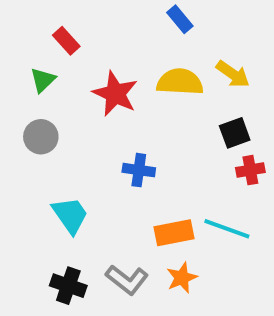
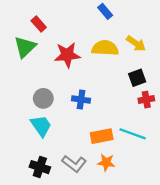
green triangle: (43, 80) -> (25, 47), size x1.5
red star: (115, 94) -> (67, 55), turned -30
gray circle: (41, 137) -> (43, 98), moved
orange star: (182, 278) -> (106, 162), turned 30

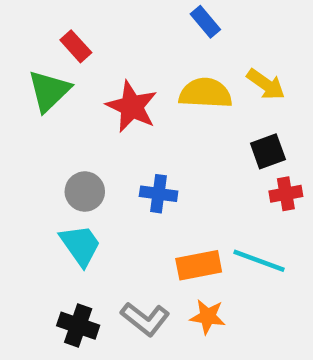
red star: (67, 55) -> (132, 107), turned 30

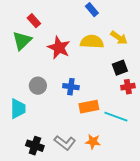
cyan trapezoid: (80, 245) -> (18, 109), moved, turned 35
orange rectangle: (199, 265) -> (89, 107), moved

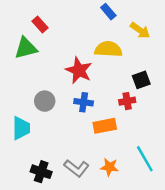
yellow arrow: (119, 38) -> (140, 30), moved
green triangle: (22, 41) -> (26, 48), turned 30
red star: (59, 48) -> (79, 70), moved
red cross: (128, 87) -> (127, 101), moved
cyan line: (116, 117) -> (145, 159), moved, turned 40

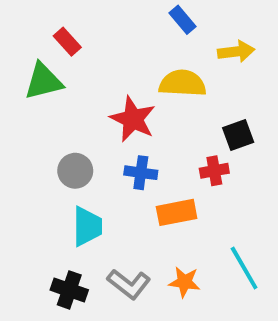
yellow arrow: (140, 30) -> (236, 52), turned -42
cyan trapezoid: (21, 128) -> (87, 226), moved

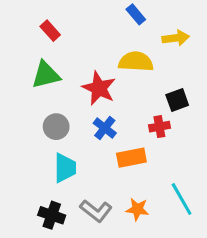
green triangle: (43, 81) -> (46, 75), moved
blue cross: (141, 173) -> (105, 128), turned 30

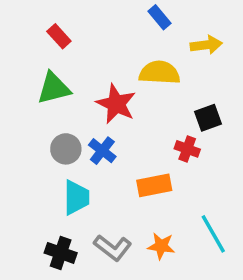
red cross: (159, 127) -> (187, 149), turned 30
blue cross: (105, 128) -> (102, 151), moved

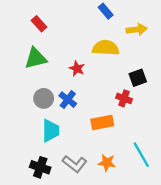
red star: (116, 104) -> (77, 69), size x0.6

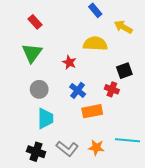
yellow arrow: (137, 30) -> (123, 27), turned -144
green triangle: (36, 58) -> (32, 53), turned -40
blue cross: (68, 100) -> (78, 90), moved
cyan line: (141, 155) -> (127, 140), turned -55

